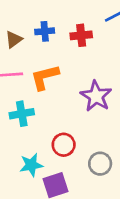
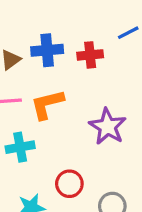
blue cross: (45, 31) -> (47, 50), size x1.4

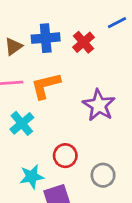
red cross: (90, 55) -> (83, 42), turned -35
cyan cross: (20, 147) -> (22, 123), turned -30

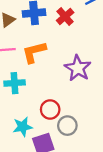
cyan cross: (22, 123) -> (15, 83), turned 36
gray circle: (103, 175) -> (67, 126), moved

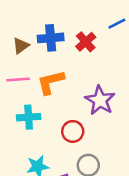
red circle: (50, 109) -> (73, 131), moved

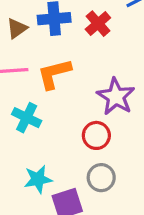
cyan cross: (29, 117) -> (27, 118), turned 30
red circle: (73, 131) -> (96, 135), moved

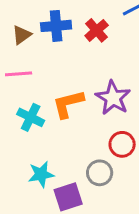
orange L-shape: (54, 74) -> (68, 104), moved
red circle: (96, 135) -> (122, 144), moved

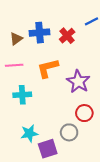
orange L-shape: (68, 104) -> (48, 68), moved
cyan cross: (31, 117) -> (22, 95), turned -30

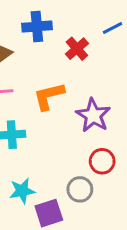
blue cross: (40, 33) -> (37, 26), moved

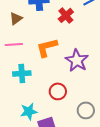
red circle: (102, 161) -> (58, 91), moved
gray circle: (80, 189) -> (86, 110), moved

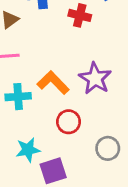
red cross: (66, 15) -> (80, 15), turned -35
orange L-shape: (47, 47) -> (53, 83), moved, turned 60

